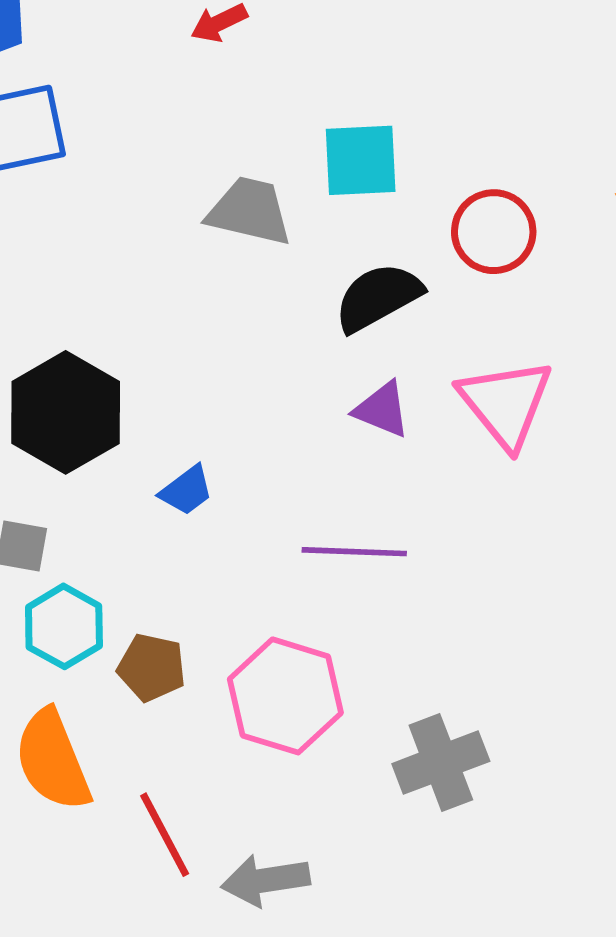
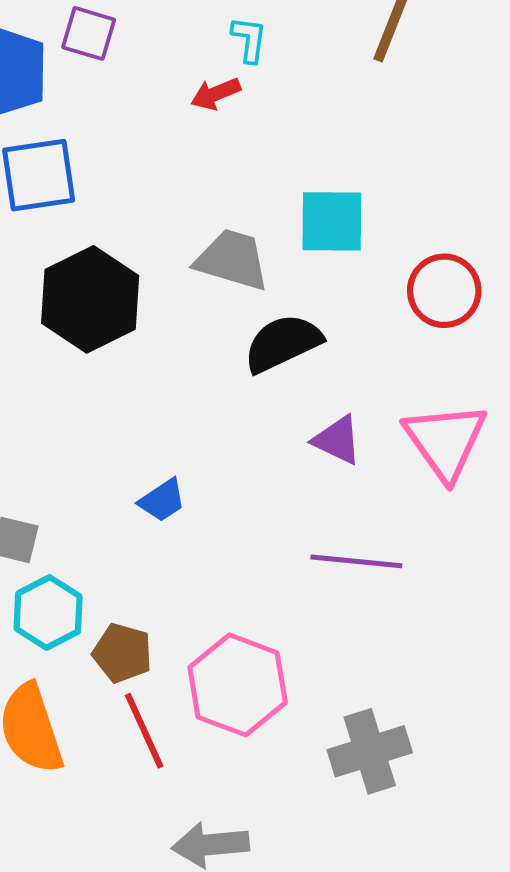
black semicircle: (378, 297) -> (283, 343), moved
black hexagon: (66, 412) -> (90, 299), moved
purple line: (354, 552) -> (356, 561), moved
red line: (165, 835) -> (144, 731), moved

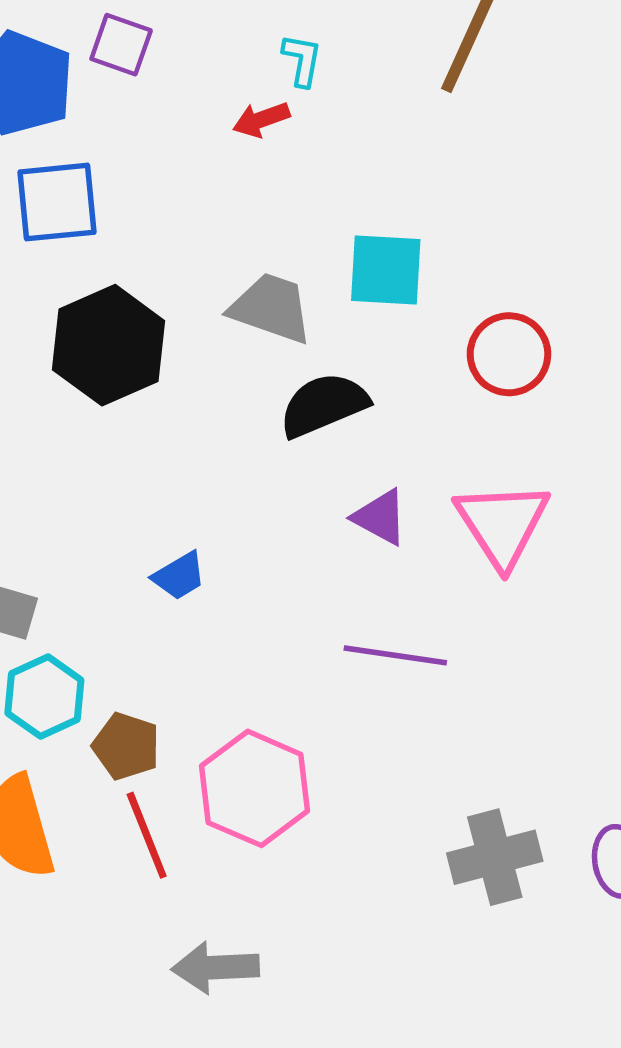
gray cross: (370, 751) -> (495, 857), moved

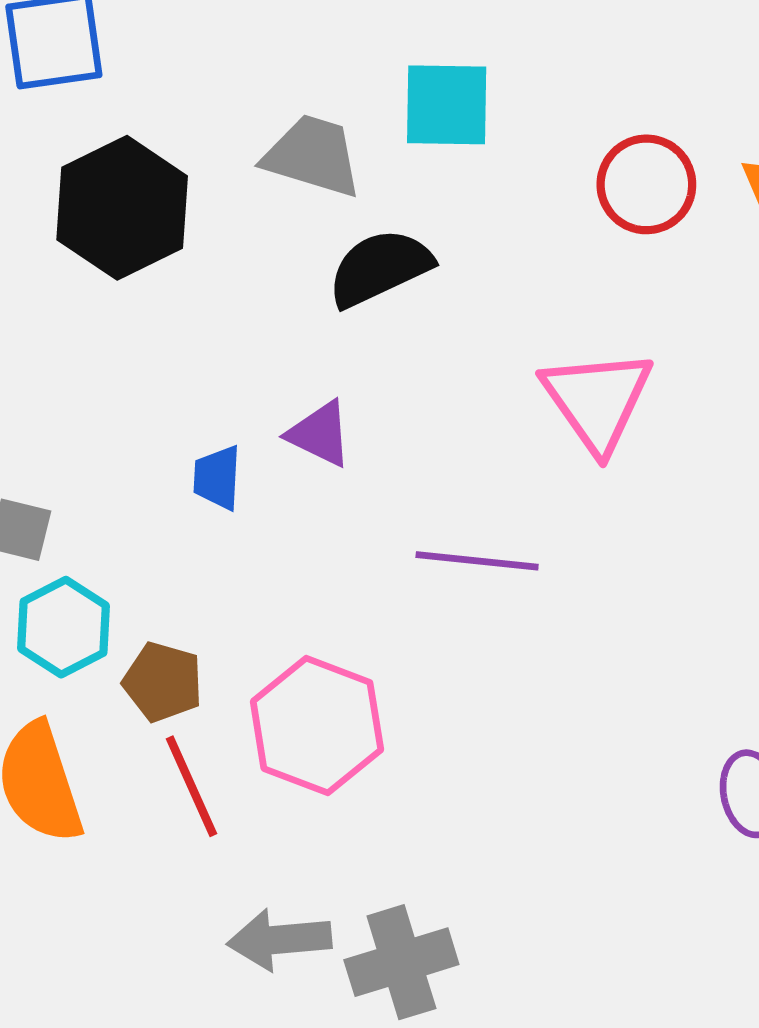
red circle: (509, 354) -> (646, 184), moved
purple triangle: (380, 517) -> (320, 434), moved
blue trapezoid: (179, 576) -> (217, 478), turned 126
gray cross: (495, 857) -> (401, 962), moved

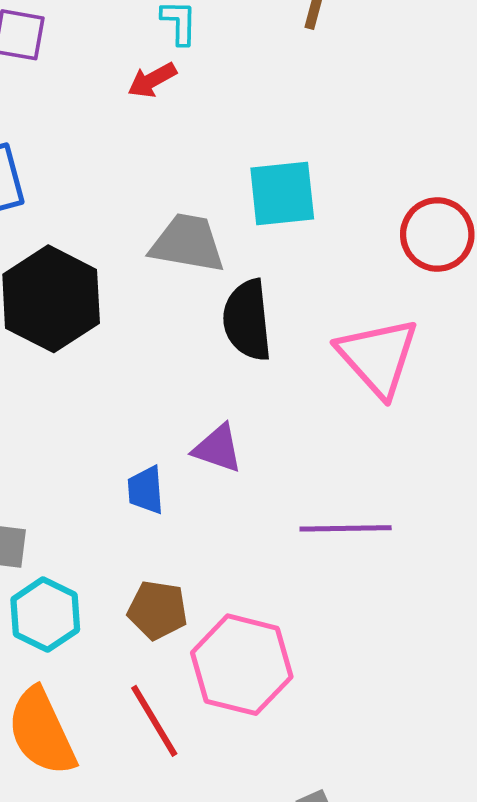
black semicircle: (380, 268) -> (247, 320), turned -64
pink triangle: (597, 400) -> (378, 357), moved
brown pentagon: (163, 682) -> (158, 610), moved

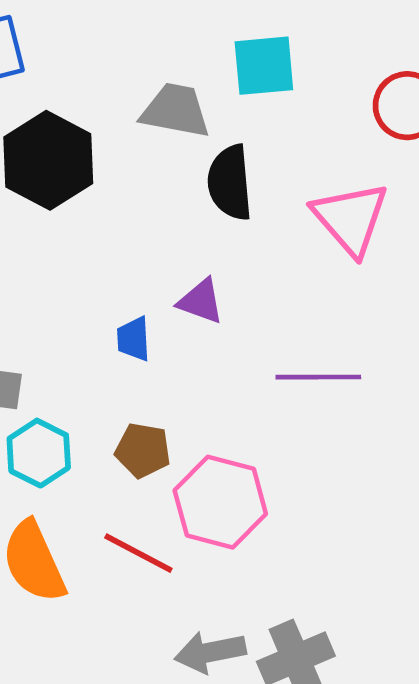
red line: (154, 721) -> (138, 553), turned -32

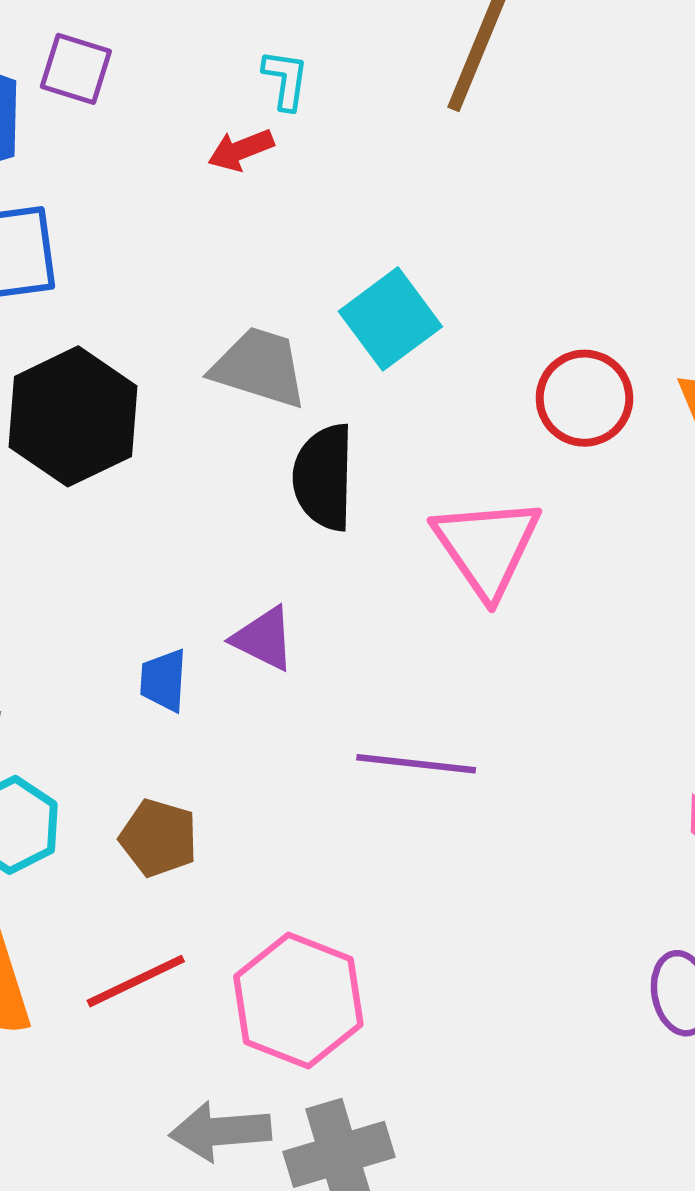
cyan square: (264, 66) -> (390, 319), turned -38
pink hexagon: (220, 502) -> (298, 1000), moved
red line: (138, 553) -> (136, 981), turned -60

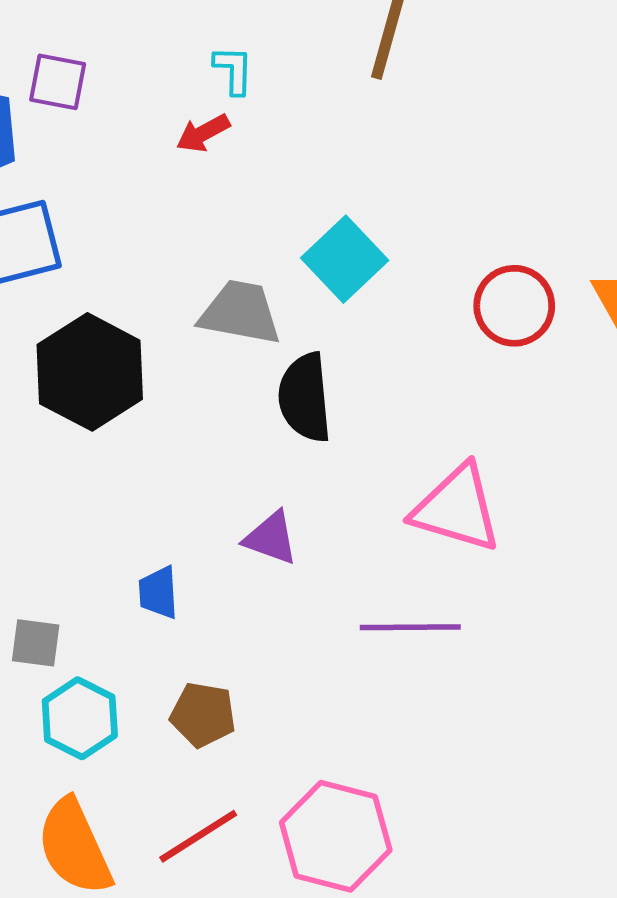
pink triangle: (487, 547) -> (457, 508), moved, turned -32
blue trapezoid: (163, 680) -> (158, 593), moved

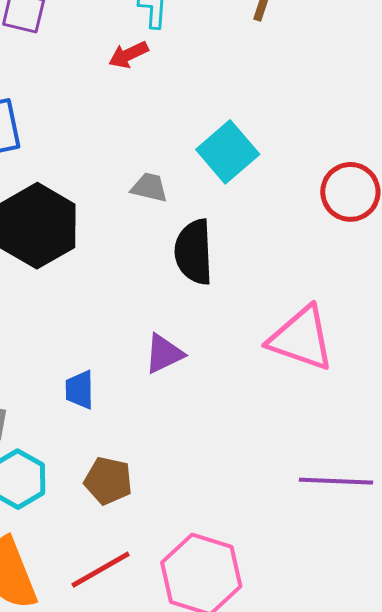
gray trapezoid: (240, 312) -> (149, 187), size x0.6
purple triangle: (271, 538) -> (164, 354), turned -48
purple line: (410, 627) -> (336, 481), moved

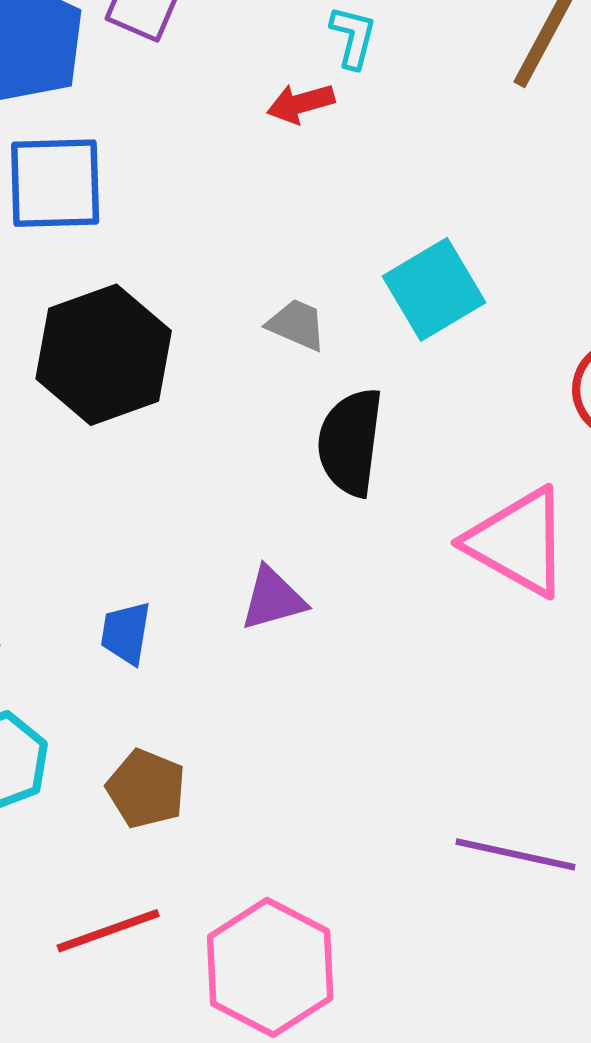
pink triangle: (301, 338) -> (518, 542), moved

